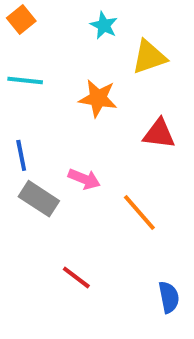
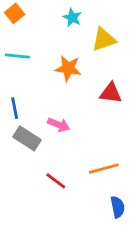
orange line: (139, 212) -> (104, 169), moved, turned -64
red line: (76, 277) -> (56, 181), moved

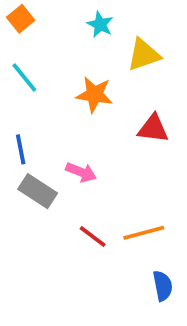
cyan line: (17, 56) -> (24, 77), turned 45
red line: (56, 181) -> (93, 237), moved

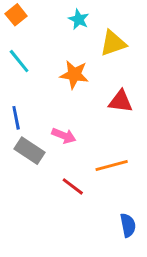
orange line: (144, 233) -> (112, 166), moved

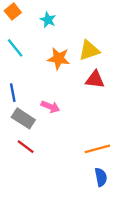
cyan star: (79, 19) -> (48, 20), moved
yellow triangle: (113, 43) -> (89, 50), moved
orange line: (112, 166) -> (97, 149), moved
red line: (73, 186) -> (26, 147), moved

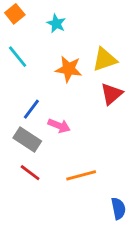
red triangle: (95, 80) -> (112, 94), turned -48
blue line: (13, 93) -> (31, 109), moved, turned 48
orange line: (97, 149) -> (81, 175), moved

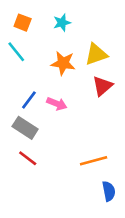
orange square: (15, 14) -> (23, 23), moved, turned -30
cyan star: (56, 23) -> (62, 23), moved, turned 30
pink arrow: (59, 126) -> (57, 104), moved
orange line: (81, 175) -> (94, 161), moved

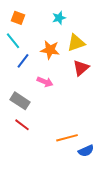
cyan star: (62, 23) -> (59, 18), moved
blue line: (29, 100) -> (23, 61), moved
orange line: (94, 161) -> (67, 138), moved
blue semicircle: (109, 191) -> (86, 151), turned 77

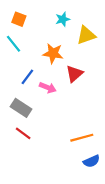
yellow triangle: (76, 43) -> (86, 35), moved
blue line: (23, 61) -> (27, 77), moved
red triangle: (81, 68) -> (74, 74), moved
orange line: (67, 138) -> (82, 138), moved

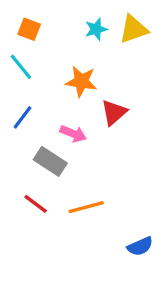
yellow triangle: (86, 35) -> (134, 29), moved
blue line: (27, 77) -> (23, 117), moved
gray rectangle: (21, 108) -> (50, 161), moved
orange line: (82, 138) -> (86, 207), moved

